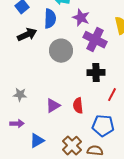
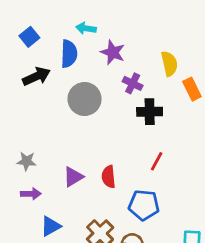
purple cross: (95, 40) -> (133, 83), size x0.6
black cross: (96, 73) -> (150, 112), moved
purple arrow: (17, 124) -> (31, 194), moved

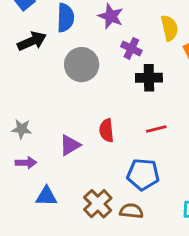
red line: (157, 161) -> (156, 129), turned 48
red semicircle: (109, 177) -> (106, 130), moved
blue triangle: (51, 226) -> (46, 196), turned 30

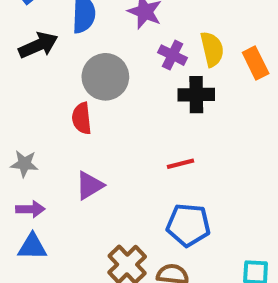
yellow semicircle: (169, 28) -> (212, 49), moved
red line: (156, 129) -> (180, 164), moved
red semicircle: (106, 130) -> (82, 118), moved
blue triangle: (46, 196) -> (32, 247), moved

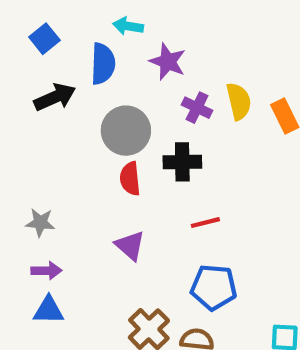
black cross: (196, 95) -> (182, 162), moved
red semicircle: (82, 118) -> (130, 179), moved
purple triangle: (90, 185) -> (130, 246), moved, turned -48

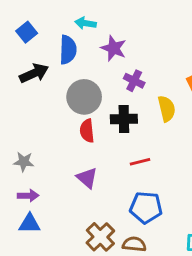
yellow semicircle: (239, 101) -> (167, 109), moved

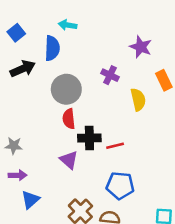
purple star: (114, 48) -> (141, 47), moved
black cross: (124, 119) -> (89, 138), moved
blue triangle: (30, 224) -> (30, 200), moved, turned -42

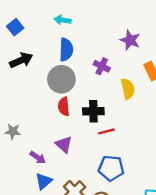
blue semicircle: (52, 48) -> (66, 50), moved
black cross: (89, 138) -> (93, 111), moved
purple arrow: (18, 175) -> (38, 157), moved, turned 35
blue triangle: (30, 200) -> (44, 181), moved

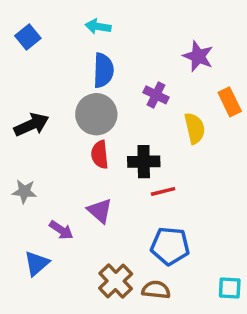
black arrow: (21, 60) -> (31, 125), moved
blue triangle: (44, 181) -> (37, 263), moved

